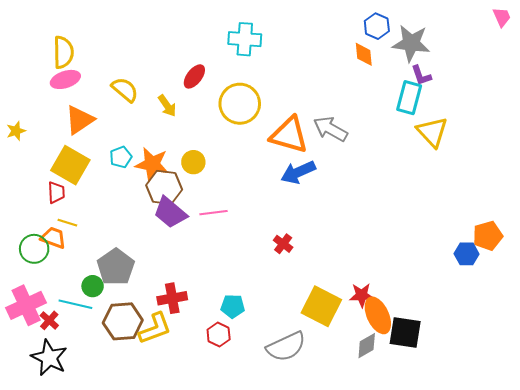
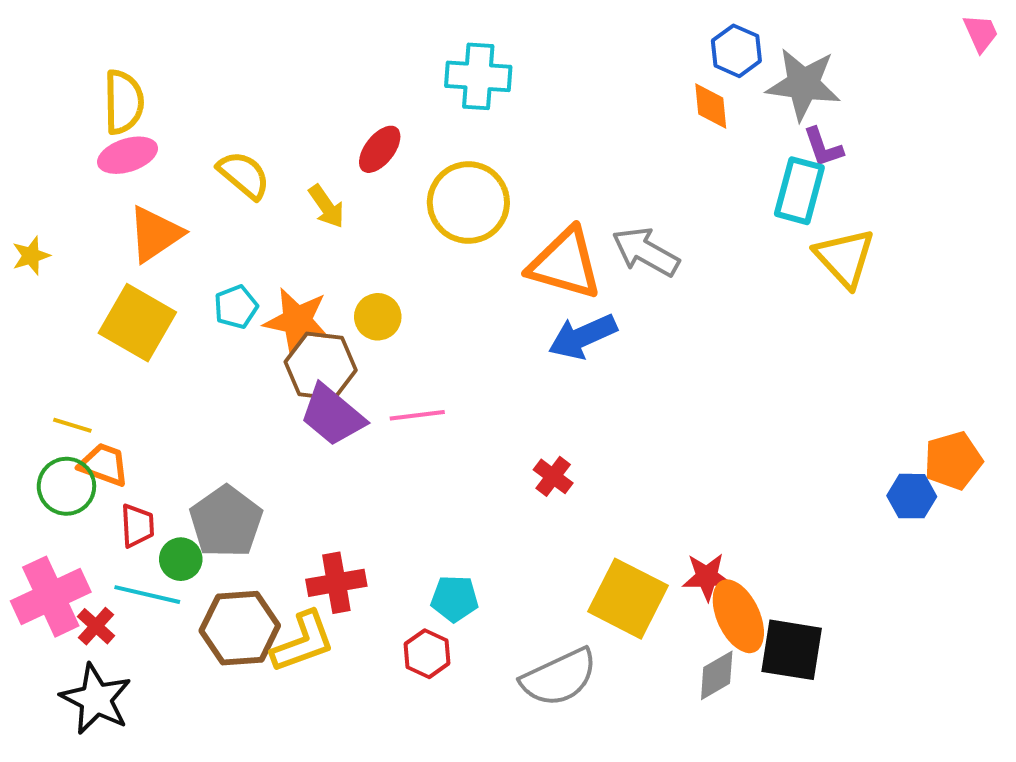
red trapezoid: (56, 192) -> (137, 526), moved
yellow line: (67, 223) -> (72, 425), moved

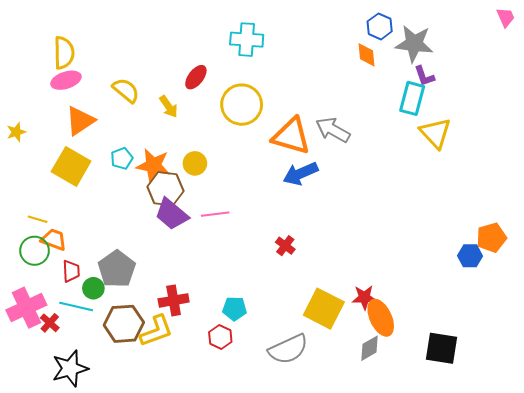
black square: (792, 650) -> (442, 348), moved
black star: (96, 699) -> (70, 368), moved, turned 30

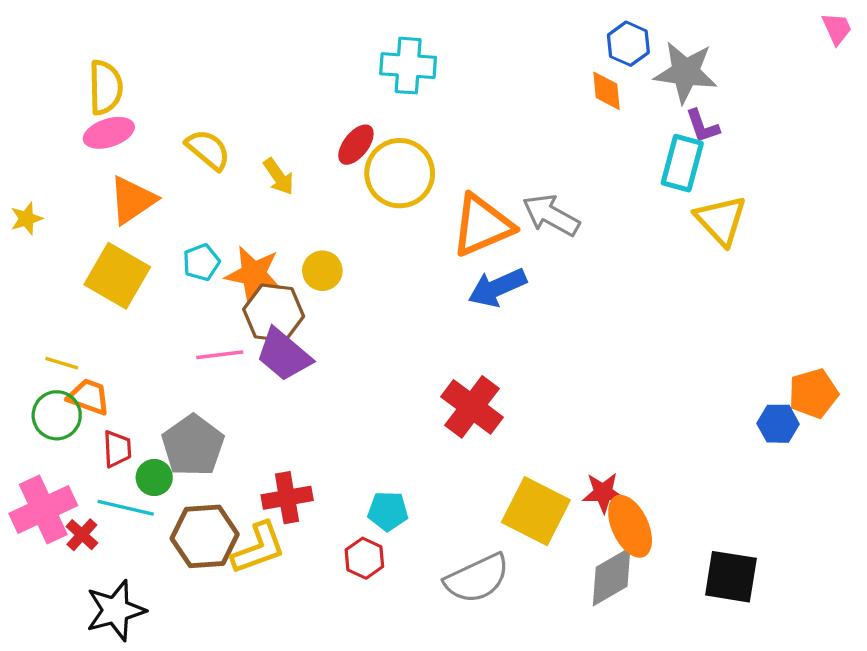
red ellipse: (196, 77) -> (356, 145), moved
orange triangle: (291, 136) -> (482, 225), turned -39
pink line: (215, 214) -> (220, 355), moved
red cross: (285, 246) -> (472, 407), size x1.8
gray diamond: (369, 348) -> (612, 577), size x1.4

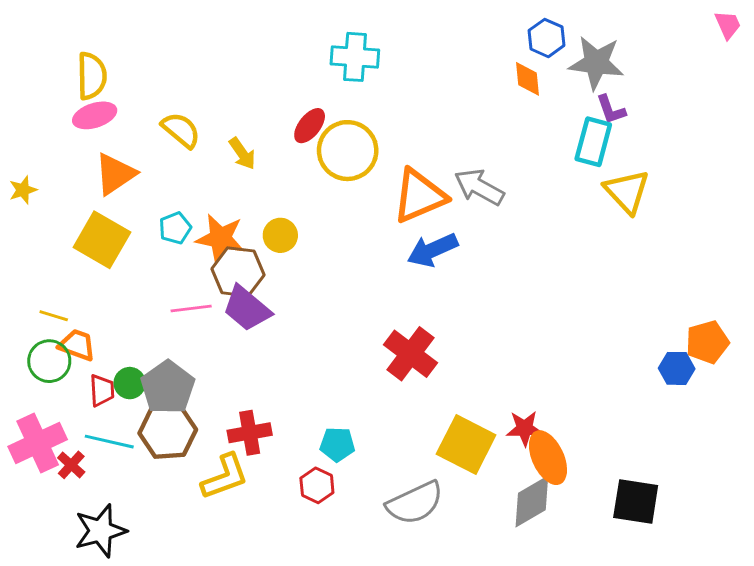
green circle: (154, 478) -> (130, 383), moved
brown hexagon: (205, 536) -> (168, 431), moved

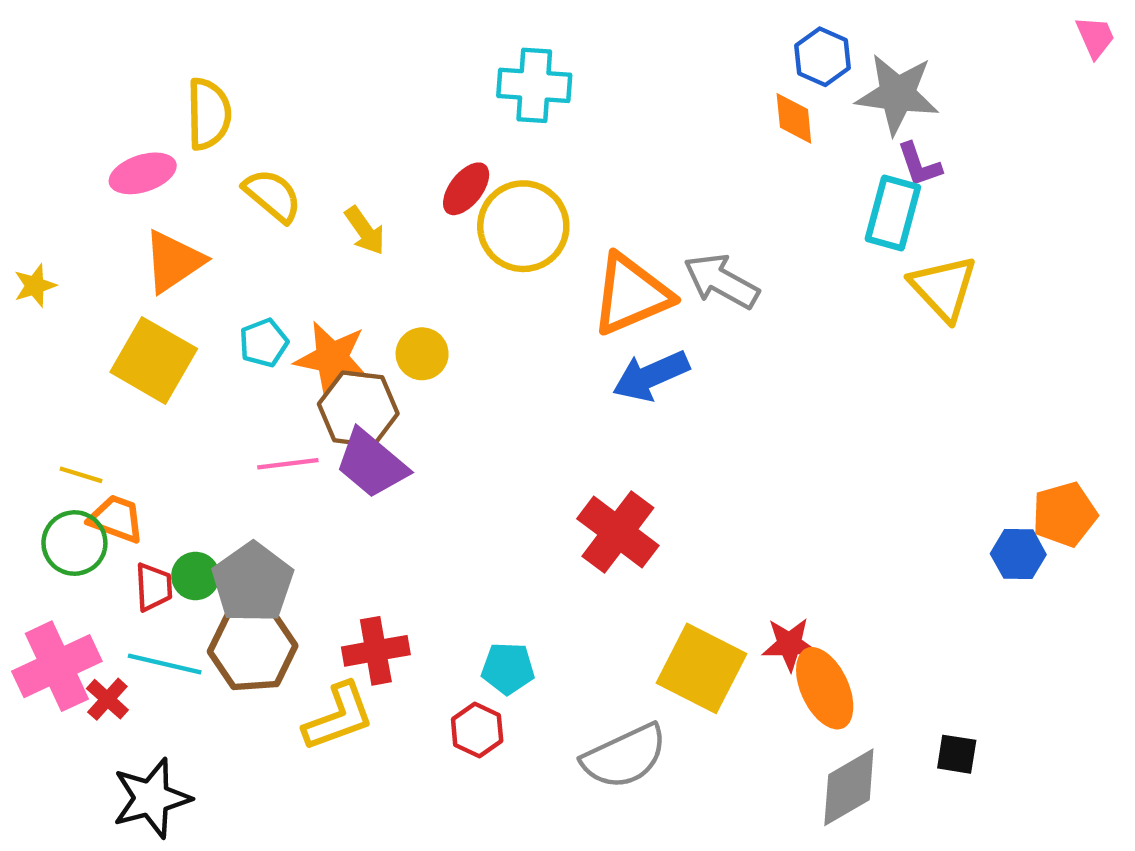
yellow semicircle: (92, 76) -> (209, 114), moved
gray diamond: (532, 501) -> (849, 787), moved
black square: (636, 501) -> (957, 754), size x0.6

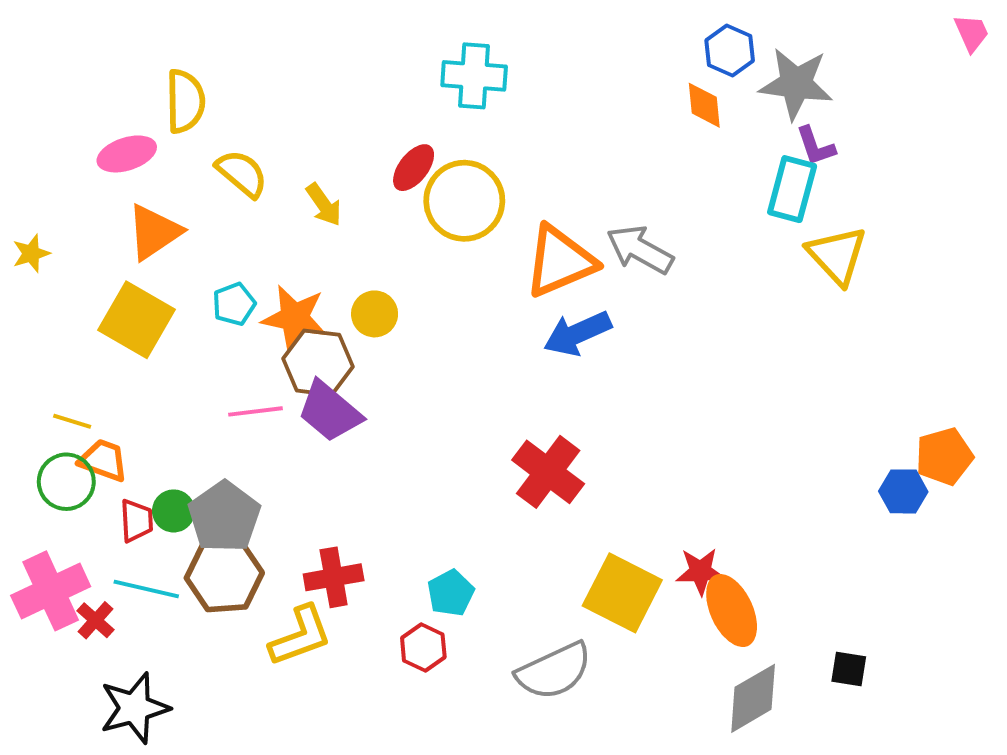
cyan pentagon: (508, 668) -> (451, 593), turned -30

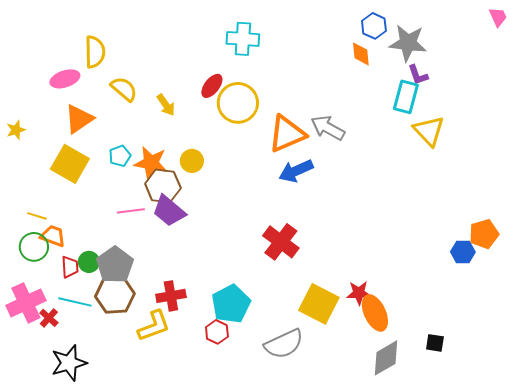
cyan pentagon: (451, 593) -> (231, 304), size x1.6

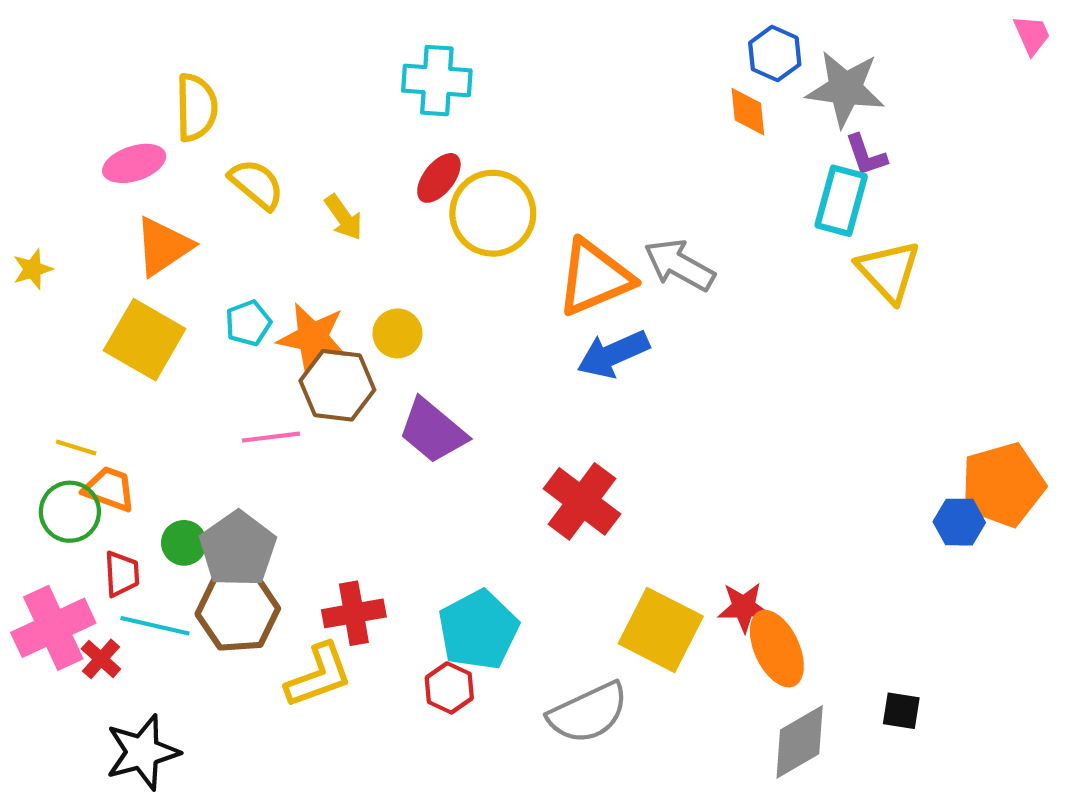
cyan cross: (243, 39) -> (437, 81), moved
purple trapezoid: (169, 211) -> (433, 431), moved
orange pentagon: (484, 234) -> (1003, 485), size x1.4
red trapezoid: (70, 267) -> (122, 574), moved

